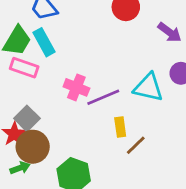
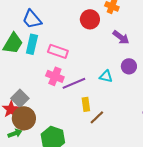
cyan rectangle: (44, 42) -> (32, 44), turned 42
pink rectangle: (24, 68) -> (58, 51), moved
cyan triangle: (148, 87) -> (106, 76), size x0.6

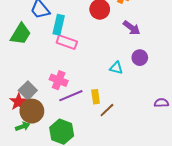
cyan rectangle: (32, 44) -> (59, 25), moved
pink cross: (55, 76) -> (59, 80), moved
purple line: (74, 83) -> (71, 96), moved

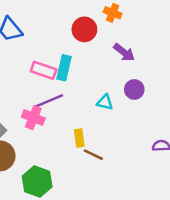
cyan rectangle: (59, 25) -> (64, 68), moved
purple line: (71, 96) -> (49, 101), moved
brown line: (107, 110) -> (93, 155), turned 70

